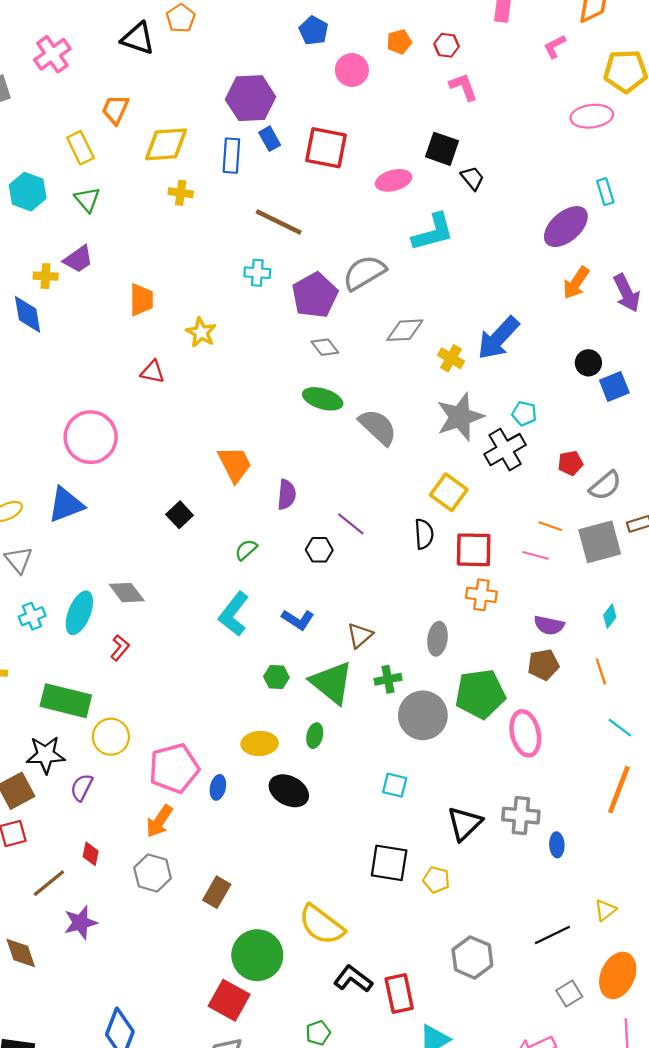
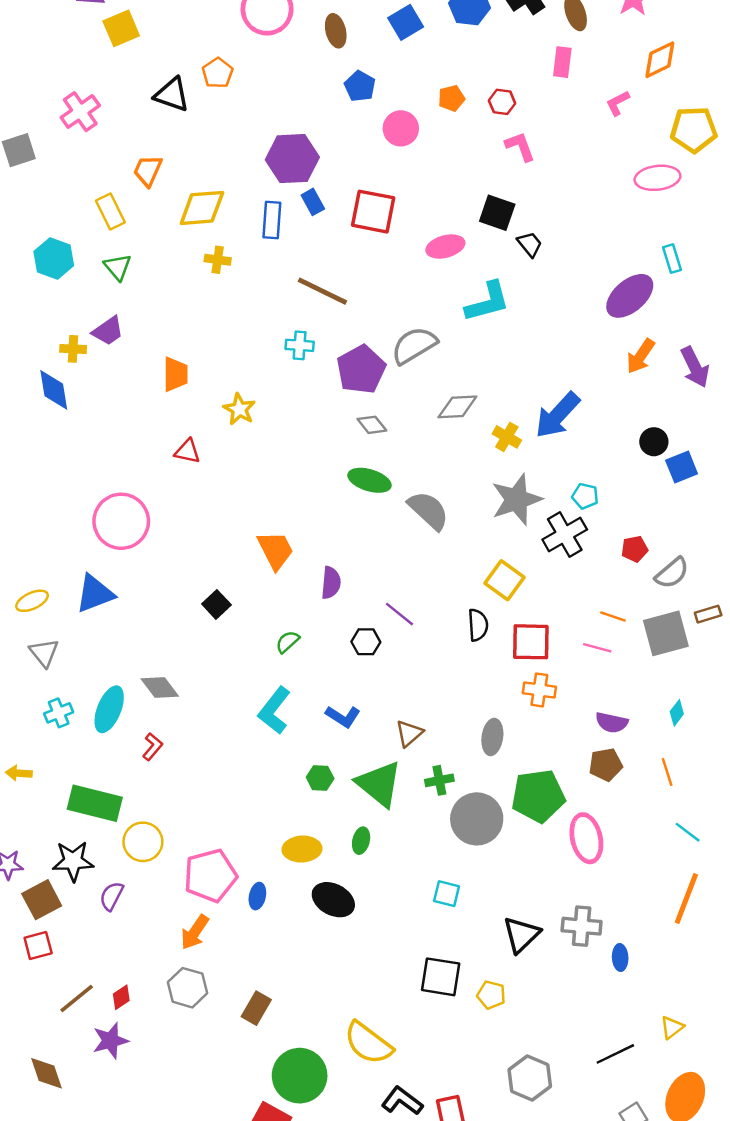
red diamond: (91, 854) -> (121, 997), moved, turned 45

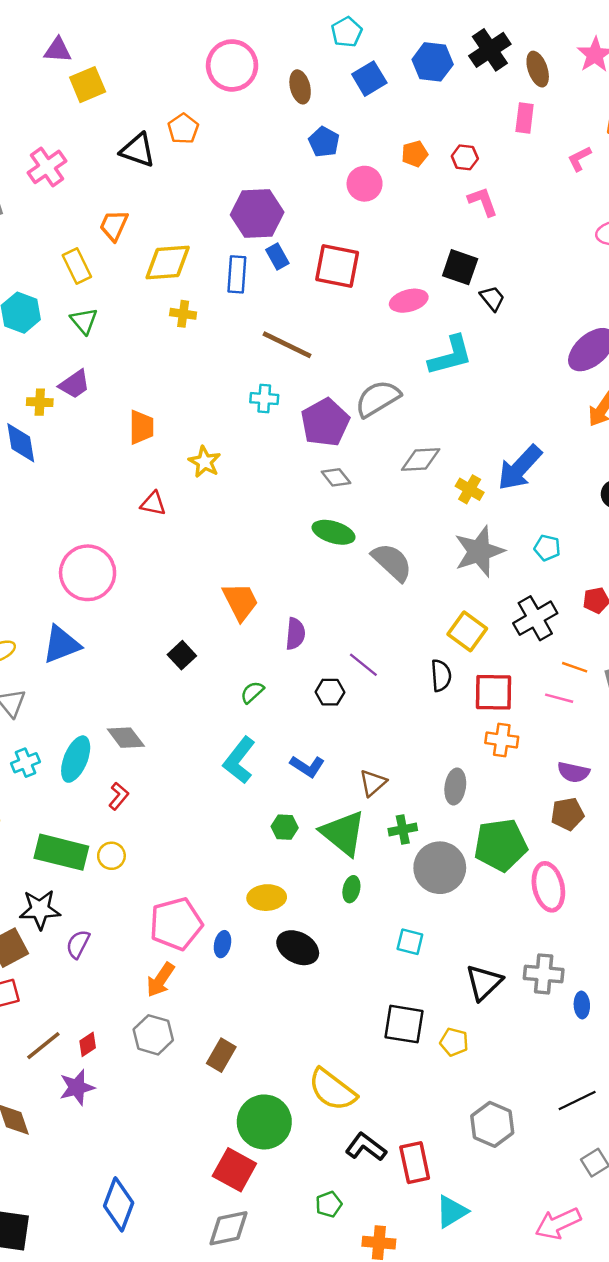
black cross: (565, 535) -> (535, 618), moved
green ellipse: (361, 841) -> (351, 889), moved
yellow circle: (143, 842) -> (111, 856), moved, size x0.7

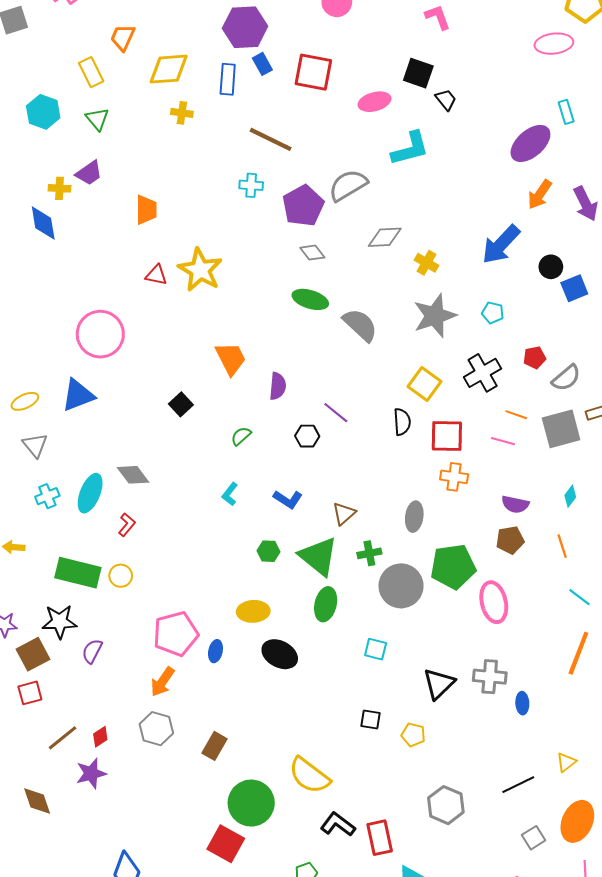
yellow star: (205, 462) -> (200, 270), moved, size x1.6
blue arrow: (520, 468) -> (501, 244), moved
cyan L-shape: (239, 760) -> (230, 494), size x0.6
green ellipse: (351, 889) -> (326, 604), size x1.5
black square: (404, 1024) -> (370, 719), size x0.6

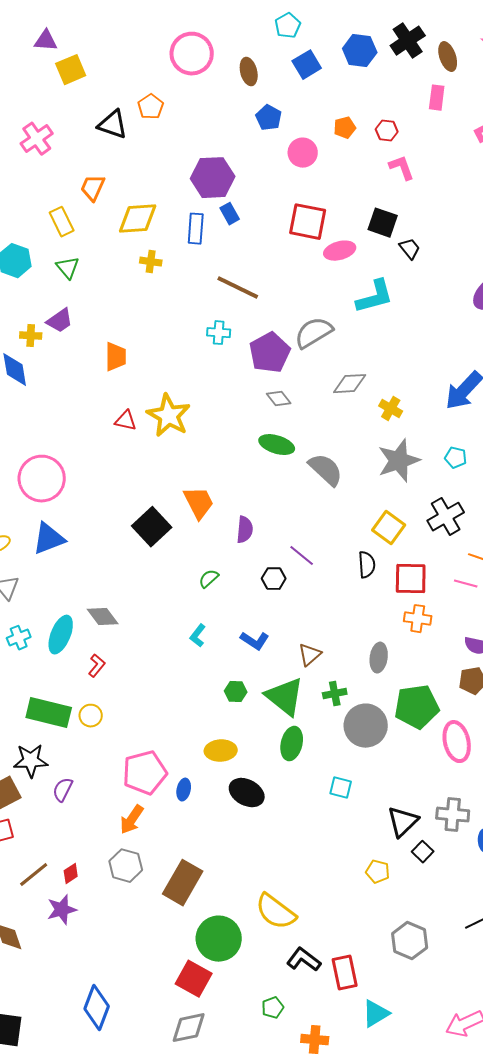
red square: (313, 72) -> (308, 222), moved
pink circle: (100, 334) -> (42, 479), moved
black square: (181, 404) -> (152, 527), moved, size x1.6
black square: (370, 719) -> (423, 852), moved, turned 35
brown rectangle: (214, 746) -> (183, 883), size x1.6

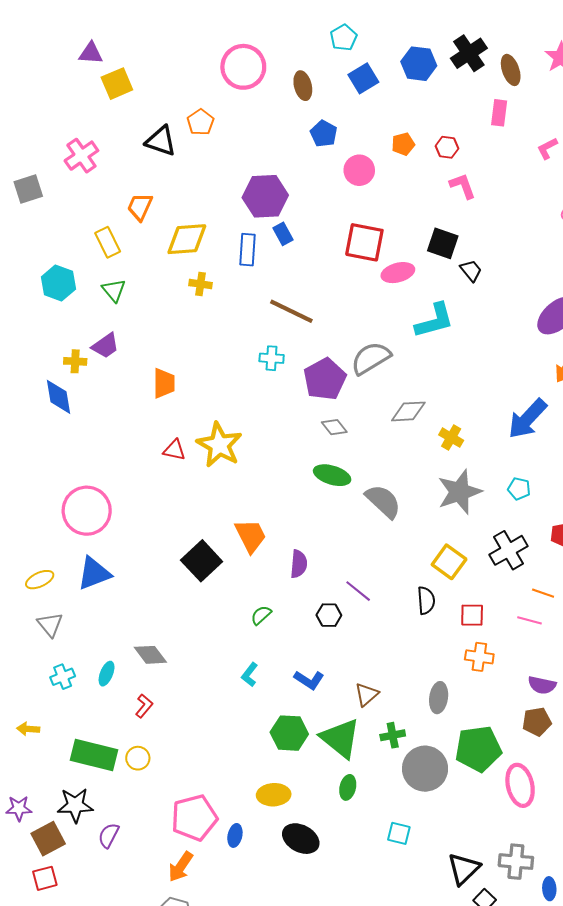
red square: (411, 579) -> (472, 615), size x0.7
cyan ellipse: (61, 635) -> (107, 674), size x0.6
green hexagon: (236, 692) -> (289, 733), size x1.6
green ellipse: (292, 744) -> (348, 787), size x0.7

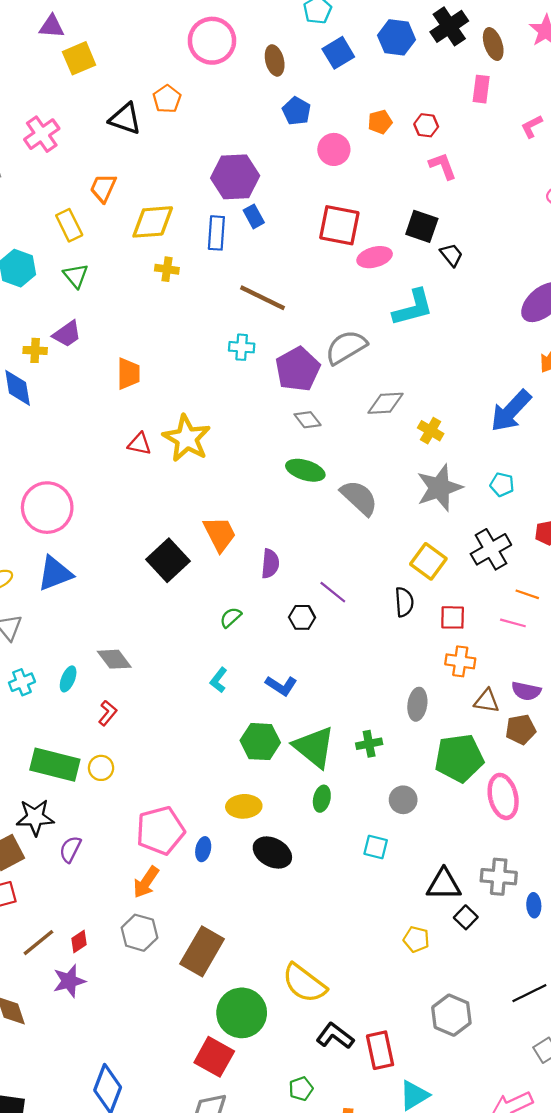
brown triangle: (367, 694) -> (487, 701), moved, turned 50
gray circle: (425, 769) -> (403, 800), moved, size x0.6
black triangle: (464, 869) -> (444, 884), turned 44

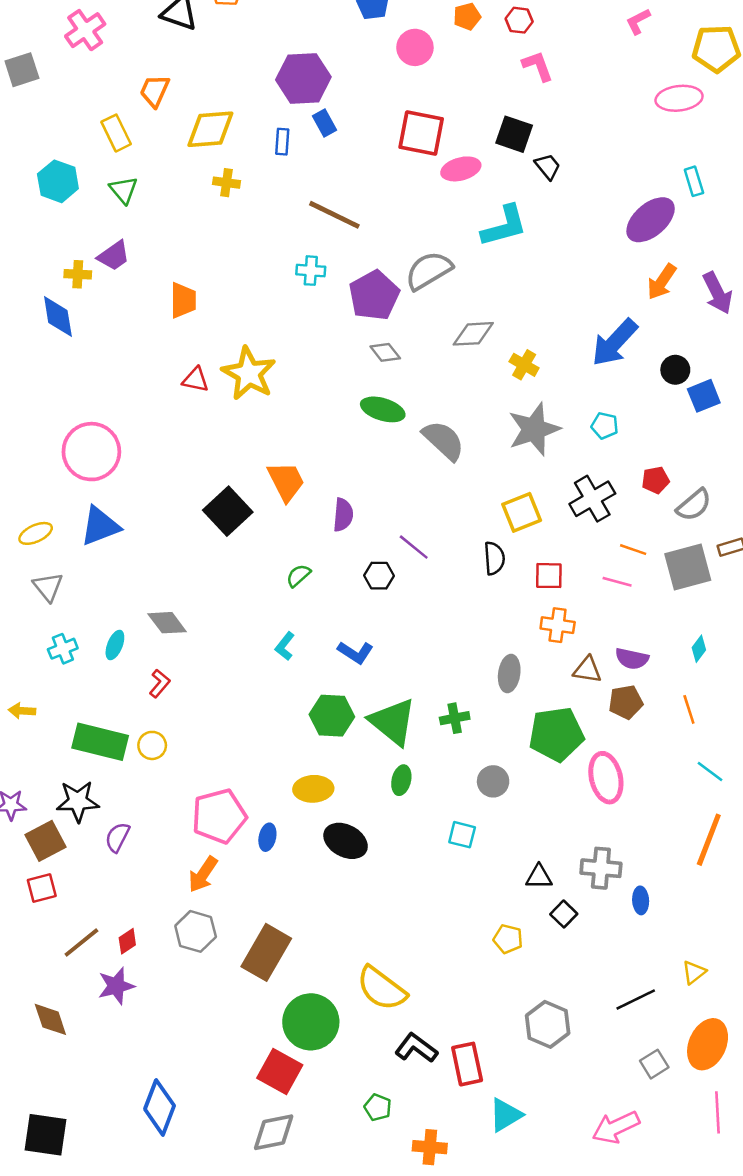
blue rectangle: (216, 233) -> (282, 142), size x0.7
yellow square: (428, 561) -> (522, 512), turned 32
black triangle: (444, 884) -> (539, 877), size x0.7
green pentagon: (301, 1089) -> (378, 1107), turned -30

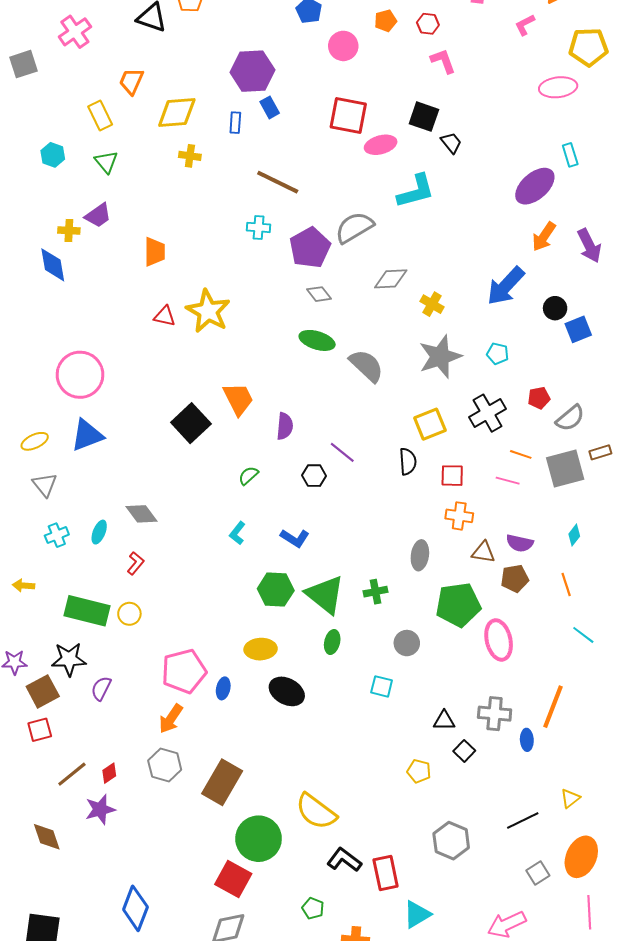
cyan hexagon: (58, 181) -> (53, 155), size x0.7
orange line: (709, 840) -> (553, 707), moved

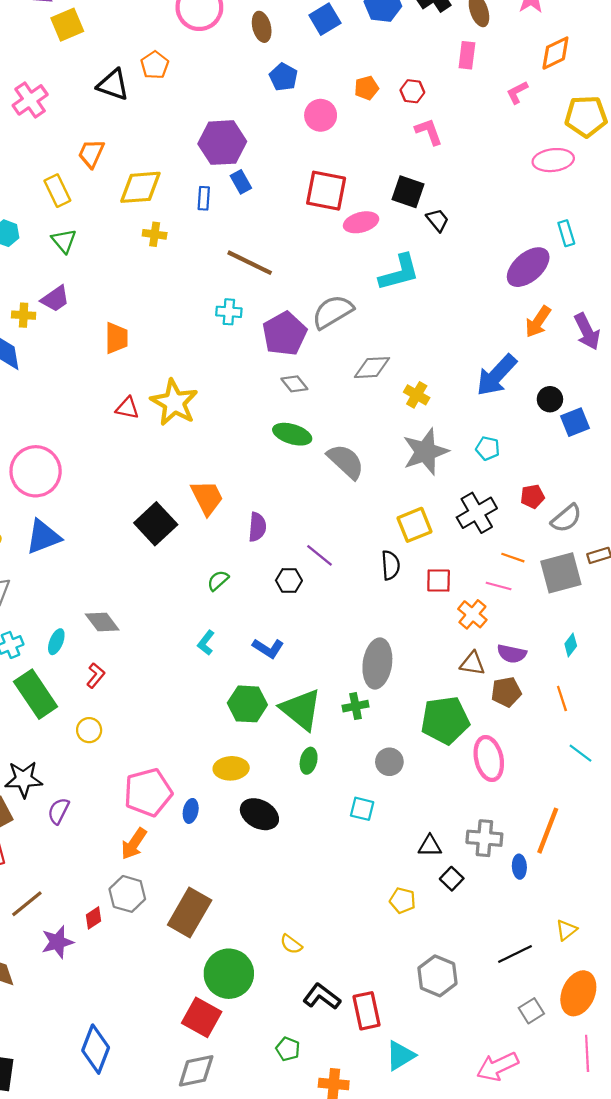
orange cross: (459, 516) -> (472, 614), moved, turned 32
gray ellipse: (420, 555) -> (377, 664), moved, size x1.5
green rectangle: (87, 611) -> (36, 694), moved, turned 42
red diamond: (109, 773) -> (93, 918), moved
yellow semicircle: (316, 811) -> (291, 944), size x0.5

